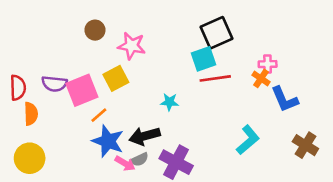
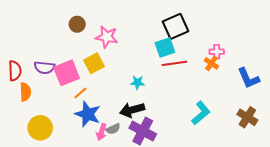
blue L-shape: (285, 99) -> (248, 78), moved
black arrow: (145, 136) -> (132, 110), moved
yellow circle: (30, 158) -> (40, 128), moved
pink arrow: (125, 163) -> (101, 132), turned 77

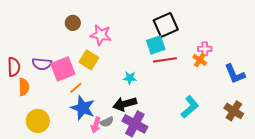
yellow square: (94, 63) -> (89, 60), turned -30

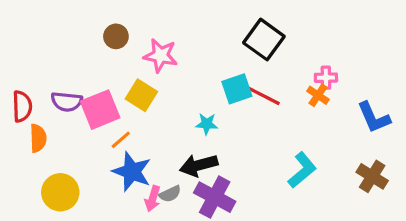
black square: (166, 25) -> (264, 40), turned -30
cyan square: (156, 45) -> (237, 89), moved
red line: (165, 60) -> (262, 95), turned 35

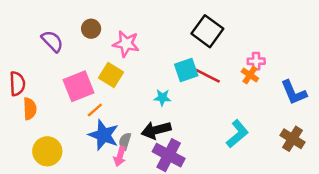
purple semicircle: (67, 102) -> (52, 41), moved, turned -140
gray semicircle: (170, 194) -> (125, 141), moved, turned 132

